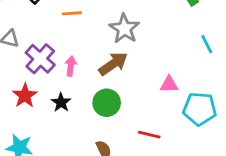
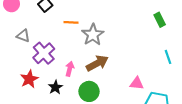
gray star: (124, 29) -> (93, 35), moved
pink arrow: (71, 66) -> (70, 69), moved

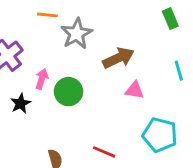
brown arrow: (97, 63) -> (118, 58), moved
pink triangle: (137, 83) -> (135, 90), moved
green circle: (89, 91) -> (68, 92), moved

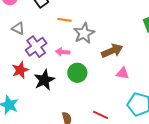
pink arrow: (42, 79) -> (63, 52), moved, turned -104
black star: (21, 103) -> (44, 80), size x1.5

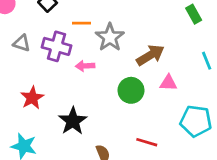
purple cross: (36, 47) -> (56, 46), moved, turned -30
green circle: (77, 73) -> (131, 90), moved
black star: (44, 80) -> (73, 121), moved

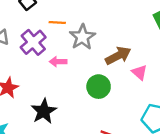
purple cross: (56, 46) -> (33, 42), turned 30
pink triangle: (168, 83) -> (139, 72), moved, turned 35

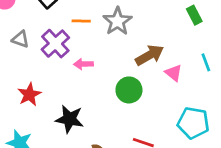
gray star: (82, 37) -> (117, 21), moved
black star: (44, 111) -> (70, 119), turned -30

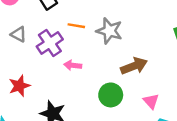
gray star: (117, 21) -> (109, 31), turned -30
pink triangle: (174, 73) -> (151, 101), moved

